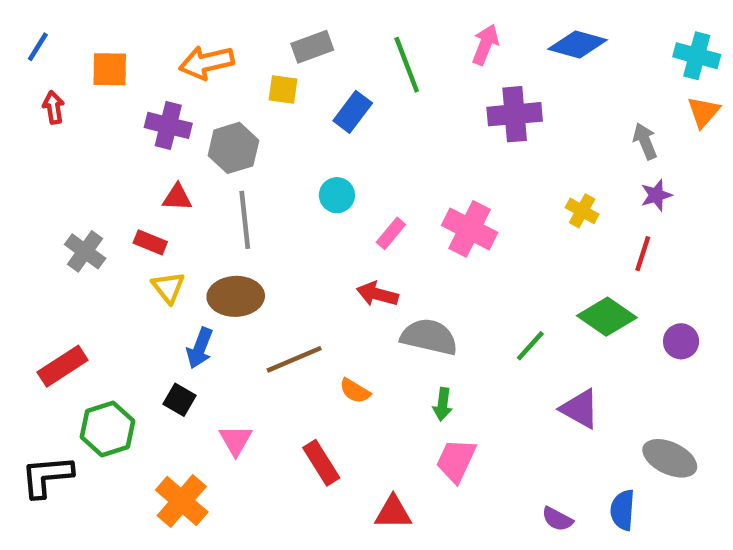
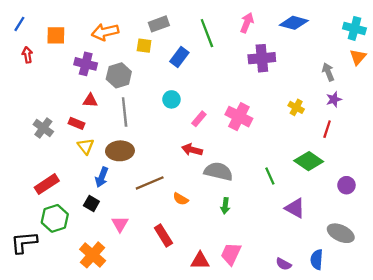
purple circle: (681, 341) -> (346, 185), moved
green line: (530, 346) -> (270, 176), turned -66
red rectangle: (63, 366) -> (47, 184), moved
pink trapezoid: (456, 461) -> (231, 254), moved

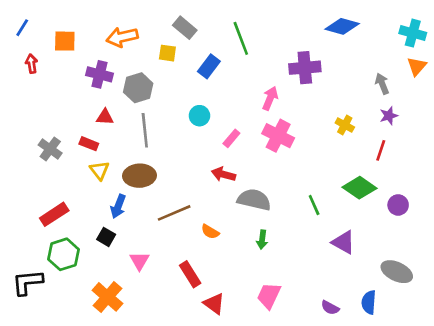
pink arrow: (247, 23) -> (270, 98), moved
gray rectangle: (159, 24) -> (185, 28), turned 60
purple circle: (346, 185) -> (398, 205), moved
red triangle: (200, 261) -> (214, 304), moved, turned 36

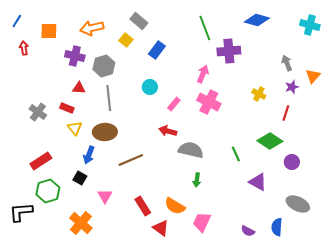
green line: (241, 38) -> (205, 28), moved
yellow square: (167, 53) -> (126, 40), turned 32
orange triangle: (417, 66) -> (313, 76), moved
purple circle: (398, 205) -> (292, 162), moved
orange semicircle: (210, 232) -> (175, 206), moved, size x1.5

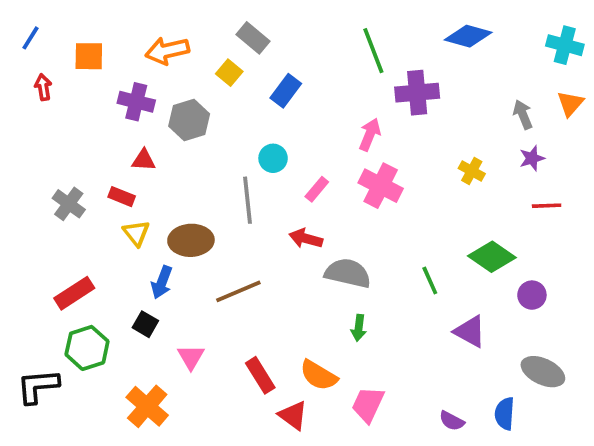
orange triangle: (313, 76) -> (570, 104), moved
gray line: (109, 98) -> (247, 200), moved
red line: (286, 113) -> (547, 206), moved, turned 70

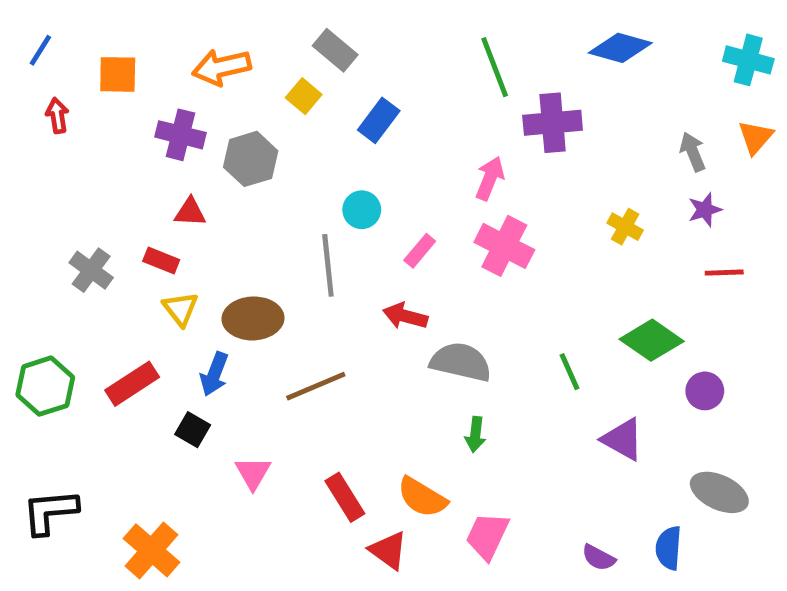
red rectangle: (74, 293) -> (132, 384), moved
green hexagon: (87, 348) -> (45, 386), moved
orange cross: (147, 406) -> (152, 550), moved

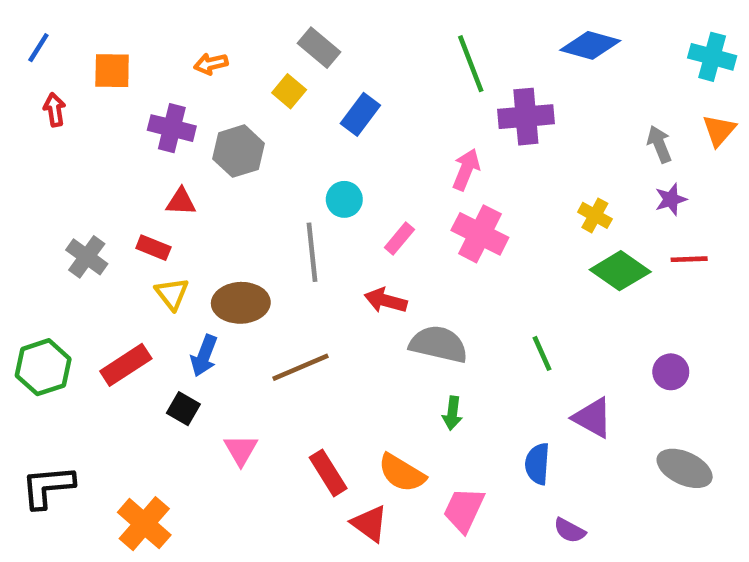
orange arrow: (222, 67) -> (211, 64), size x0.6
green diamond: (652, 340) -> (620, 271), moved
blue semicircle: (669, 548) -> (537, 464), moved

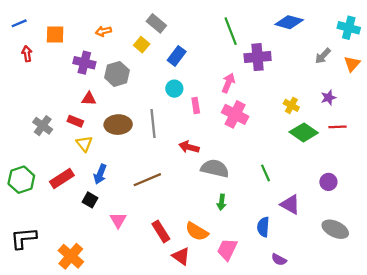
blue line: (38, 48) -> (19, 23), turned 35
gray arrow: (659, 144) -> (323, 56), moved, turned -114
cyan circle: (344, 199) -> (174, 89), moved
pink rectangle: (399, 238) -> (196, 105), moved, turned -49
brown ellipse: (241, 303) -> (118, 125), moved

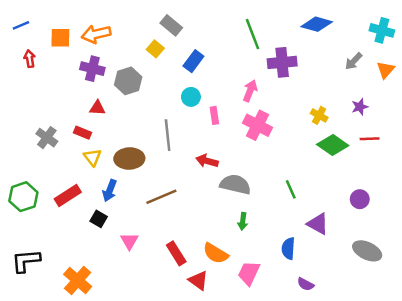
orange arrow: (103, 31) -> (96, 34), moved, size x1.6
brown ellipse: (118, 125) -> (129, 159), moved

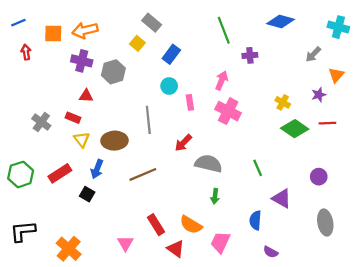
purple cross: (282, 62) -> (250, 55), size x0.6
orange triangle: (386, 70) -> (336, 75), moved
red arrow: (207, 161) -> (183, 143), turned -60
pink triangle: (129, 241) -> (125, 243), moved
gray ellipse: (367, 251) -> (325, 223), turned 55

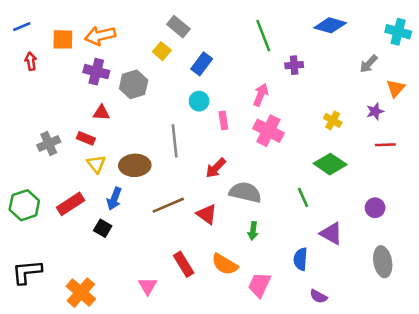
gray cross: (41, 122) -> (49, 144), turned 30
green diamond: (295, 129) -> (330, 164), moved
red triangle: (176, 249) -> (207, 214), moved

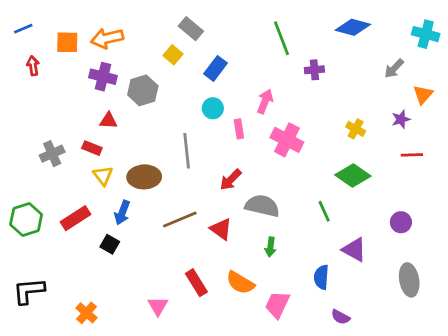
pink arrow: (261, 95) -> (265, 101), moved
orange cross: (81, 293) -> (86, 313), size x0.7

